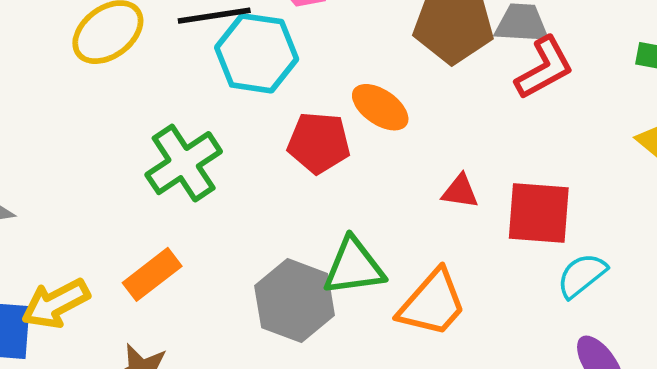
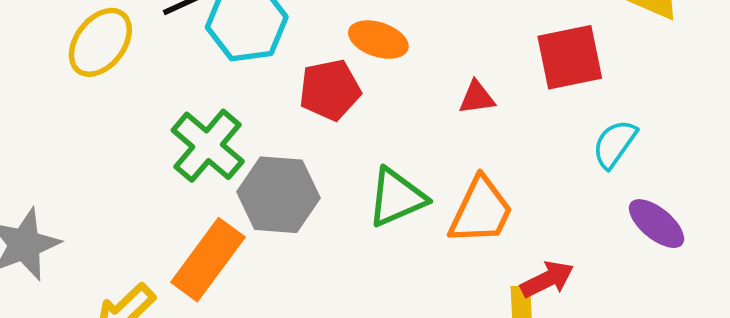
red square: (539, 213) -> (570, 57), moved
orange rectangle: (152, 274) -> (208, 260), size x1.4
gray hexagon: (295, 301) -> (278, 195), moved

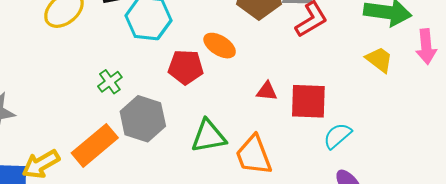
red square: (570, 57) -> (308, 101), moved
green cross: (208, 146) -> (110, 82), size x0.6
orange trapezoid: (481, 211) -> (254, 155), turned 120

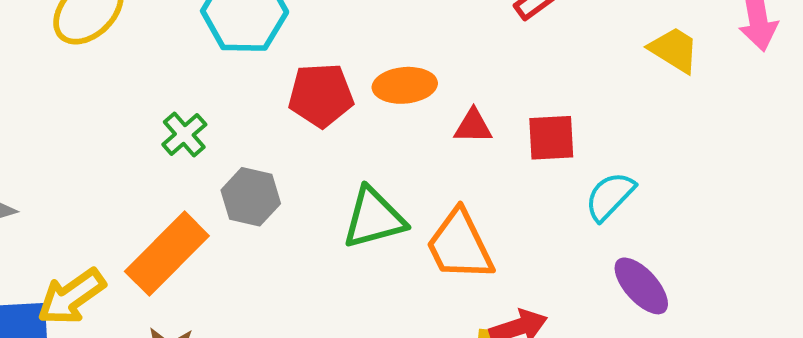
orange ellipse: (220, 46) -> (405, 85), moved, turned -32
red square: (308, 101) -> (551, 138), size x0.7
gray hexagon: (143, 119) -> (251, 197), size x0.7

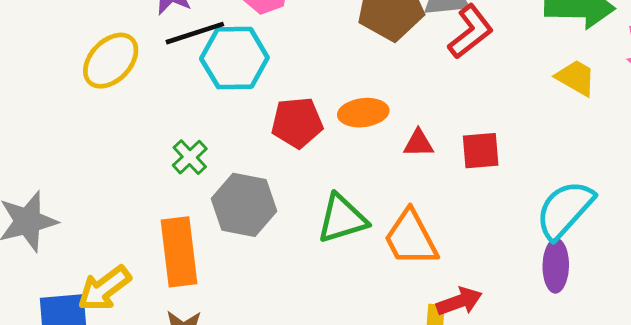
cyan semicircle: (610, 196) -> (565, 210), moved, size x1.5
gray hexagon: (251, 197) -> (244, 205), size x1.4
orange rectangle: (167, 254) -> (179, 252), turned -50
purple ellipse: (641, 286) -> (556, 266), turned 45

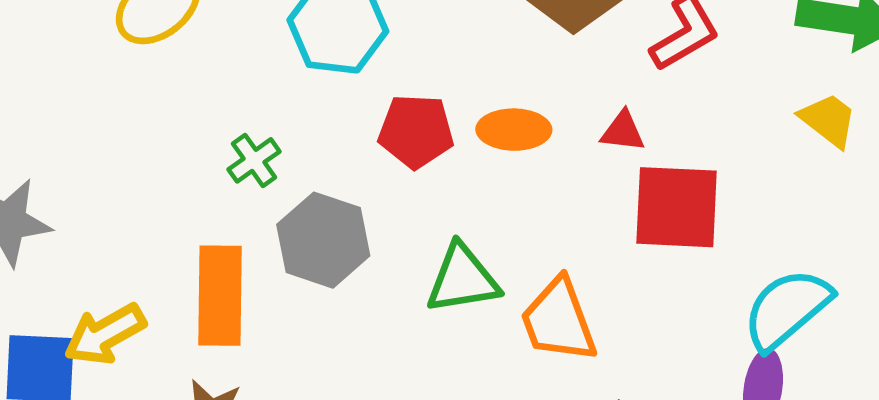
red triangle: (418, 143) -> (623, 131), moved
red square: (481, 151) -> (677, 207), size x1.6

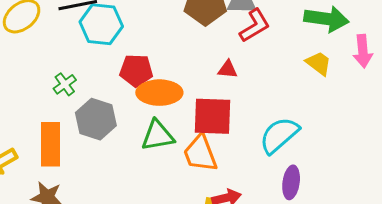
orange ellipse: (514, 130) -> (159, 93), moved, size x1.4
red square: (677, 207) -> (213, 116), moved
cyan semicircle: (787, 309) -> (279, 135), moved

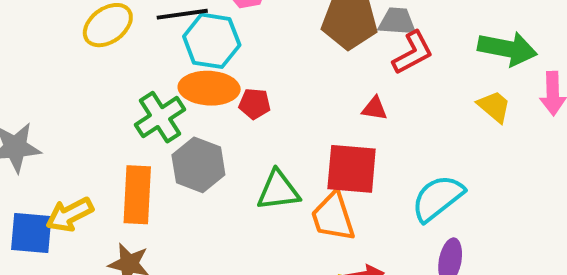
red pentagon: (136, 70) -> (255, 104), size x0.7
green cross: (65, 84) -> (160, 117), size x1.6
orange ellipse: (159, 93) -> (209, 88), moved

